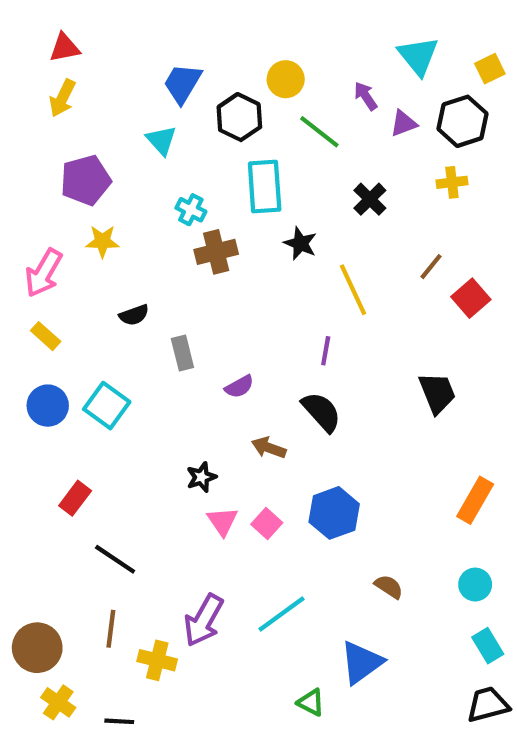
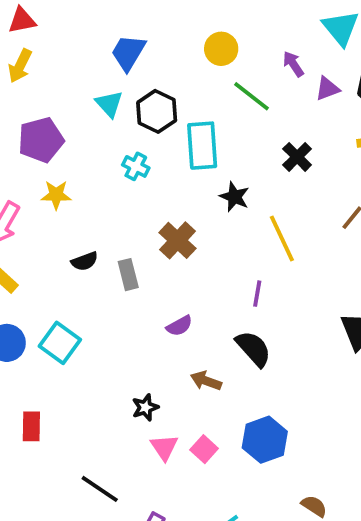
black hexagon: (239, 117) -> (157, 111), moved
brown cross: (216, 252) -> (178, 240), moved, turned -33
gray rectangle: (182, 353) -> (128, 275), moved
red rectangle: (75, 498) -> (31, 426), turned -36
black line: (115, 559) -> (100, 489), moved

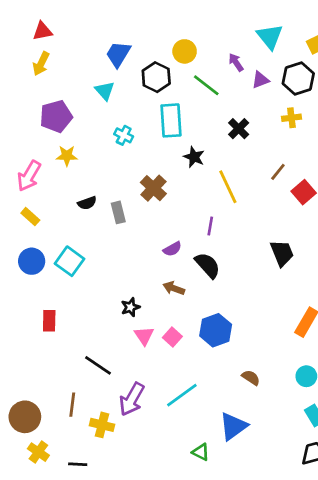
black hexagon: (157, 111) -> (156, 77), moved
purple semicircle: (179, 326) -> (172, 249), moved

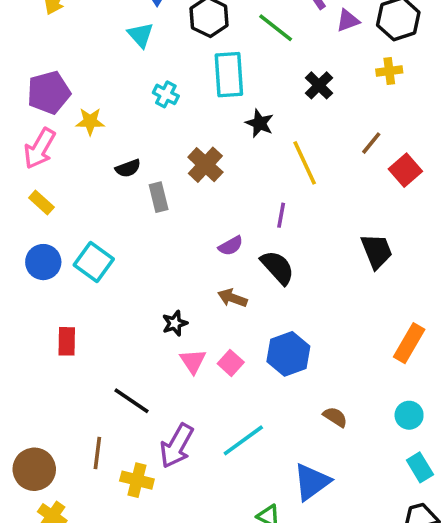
purple pentagon: (56, 116) -> (49, 93), moved
black semicircle: (87, 203) -> (128, 168), moved

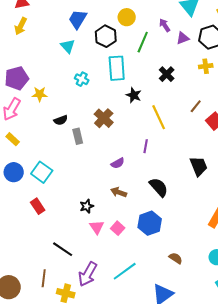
green line: (276, 28) -> (143, 42), turned 75
black semicircle: (278, 267) -> (159, 187), moved
red rectangle: (67, 341) -> (38, 206), moved, turned -35

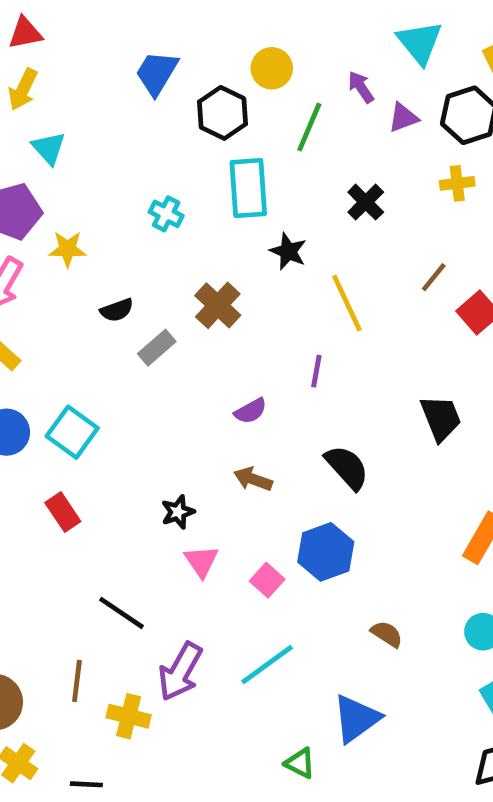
cyan triangle: (68, 46) -> (49, 148), moved
gray rectangle: (78, 136) -> (157, 348), turned 63
pink square: (118, 228) -> (267, 580), moved

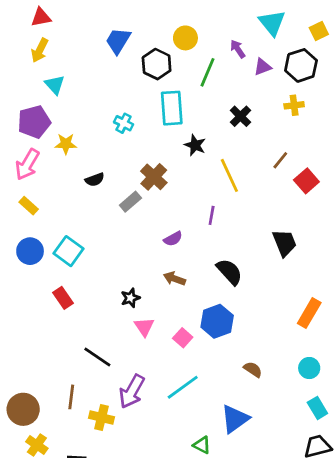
gray rectangle: (157, 348) -> (130, 202), moved

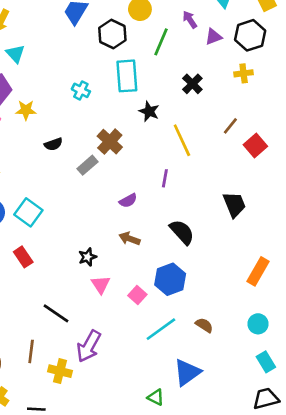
cyan line: (183, 387) -> (161, 329), moved

